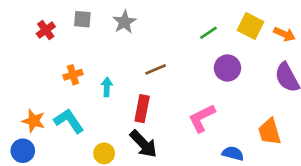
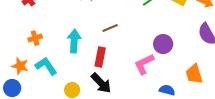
purple circle: (227, 68) -> (163, 44), moved
orange cross: (73, 75) -> (35, 38), moved
cyan arrow: (107, 87) -> (74, 41), size x1.6

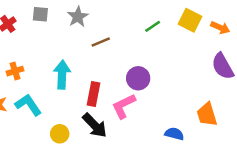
brown line: (110, 28) -> (101, 42), moved
purple circle: (163, 44) -> (138, 78), moved
pink L-shape: (144, 64) -> (124, 106), moved

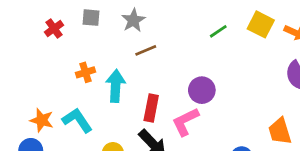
brown line: (101, 42) -> (146, 50), moved
orange cross: (15, 71) -> (85, 72), moved

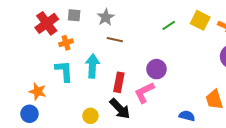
red cross: (54, 29) -> (47, 23), size x1.6
brown line: (146, 50) -> (115, 40), turned 35
orange cross: (85, 72) -> (66, 43), moved
cyan L-shape: (77, 120) -> (64, 71), moved, turned 30

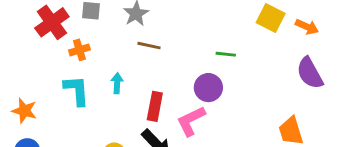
green line: (169, 25) -> (226, 54), moved, turned 40
cyan arrow: (92, 66) -> (117, 83), size x0.6
orange star: (38, 91) -> (24, 111), moved

